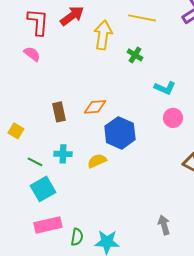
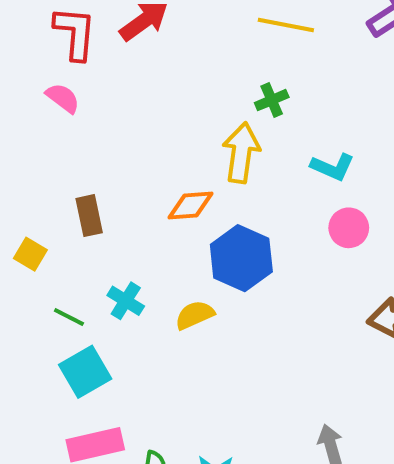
yellow arrow: (103, 35) -> (241, 153), moved
green cross: (135, 55) -> (272, 100), turned 35
brown rectangle: (59, 112) -> (89, 216), moved
cyan cross: (63, 154) -> (126, 301), turned 30

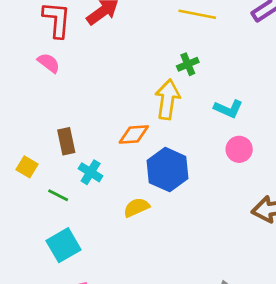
cyan cross: (126, 301) -> (91, 172), moved
green line: (69, 317) -> (58, 195), moved

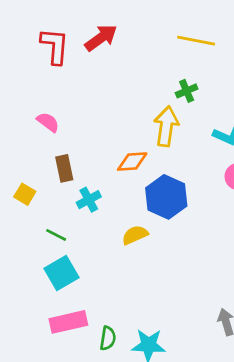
pink semicircle: (49, 63) -> (48, 122), moved
cyan cross: (91, 172) -> (89, 200), turned 30
green line: (58, 195) -> (56, 235), moved

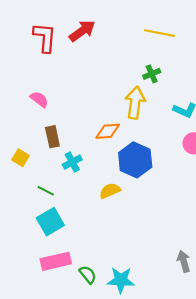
green semicircle: (108, 338) -> (88, 275), turned -48

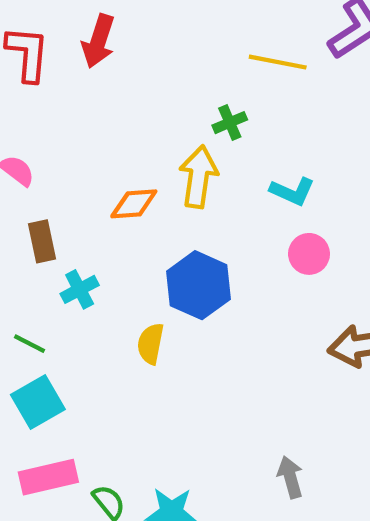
red arrow: (82, 31) -> (98, 41), turned 144
yellow line: (159, 33) -> (278, 62), moved
orange diamond: (108, 131) -> (134, 204), moved
yellow semicircle: (110, 191) -> (151, 344), turned -55

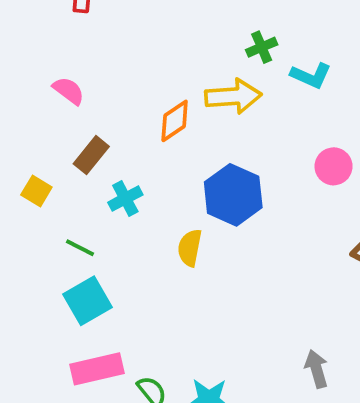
yellow arrow: (198, 177) -> (233, 96), turned 78
cyan L-shape: (292, 191) -> (311, 76), moved
orange diamond: (134, 204) -> (175, 121), turned -30
brown rectangle: (42, 241) -> (91, 155), turned 51

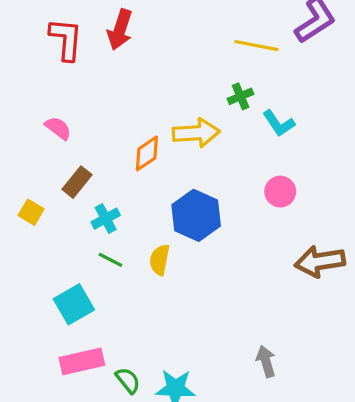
green cross: (262, 47) -> (241, 96), moved
cyan L-shape: (311, 76) -> (279, 123), moved, turned 32
green line: (80, 248) -> (110, 260), moved

